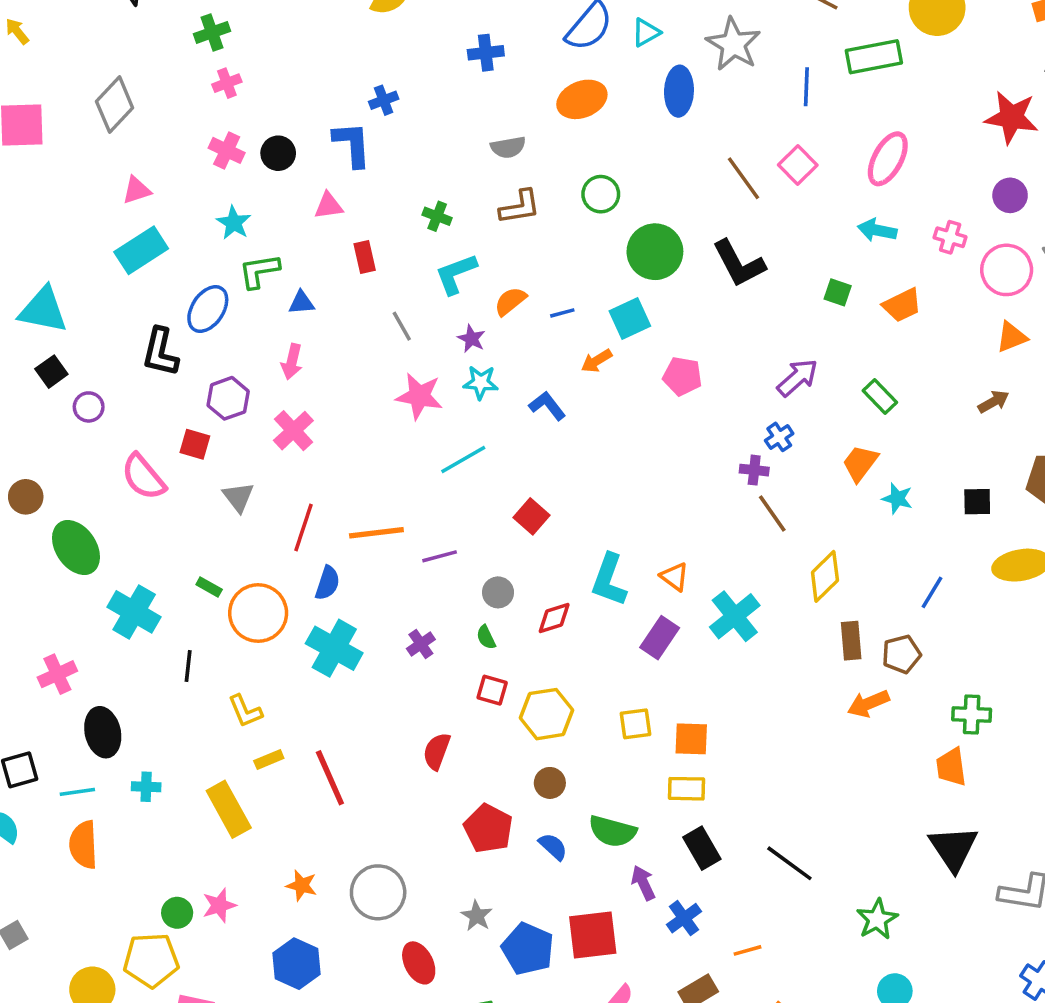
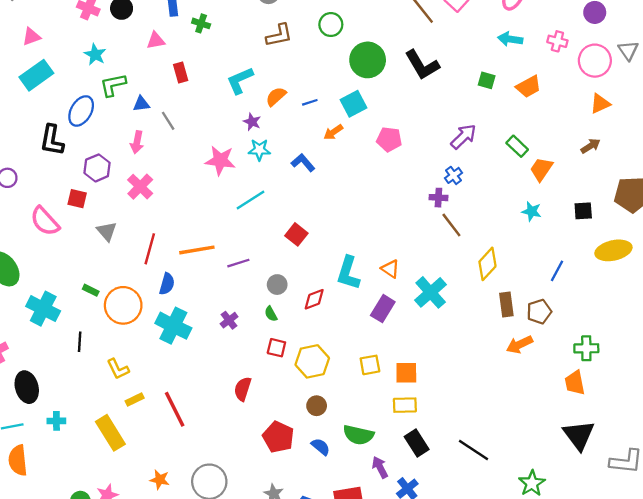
green cross: (437, 216) -> (201, 23), moved
gray line: (402, 326) -> (168, 121), moved
orange trapezoid: (860, 463) -> (541, 169), moved

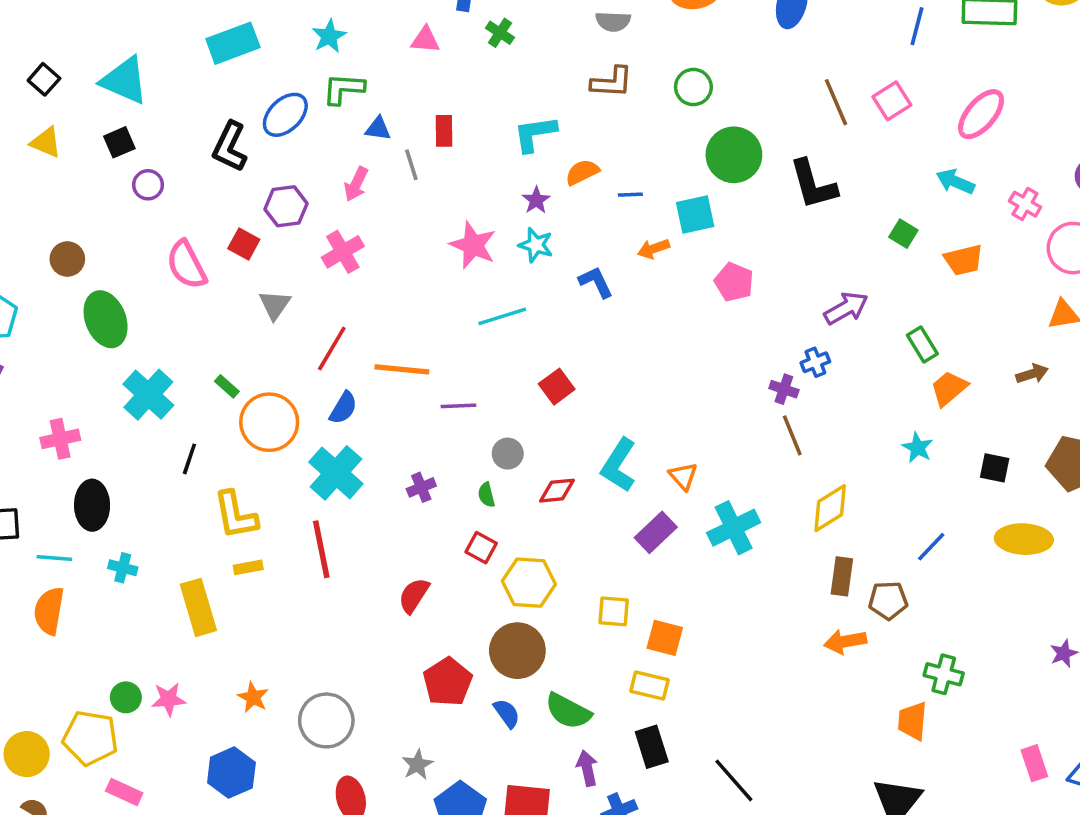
red rectangle: (181, 73) -> (444, 131), moved
yellow L-shape: (118, 369) -> (236, 515), size x1.4
brown circle: (317, 406) -> (517, 651), size x1.8
red line: (175, 409) -> (321, 549), moved

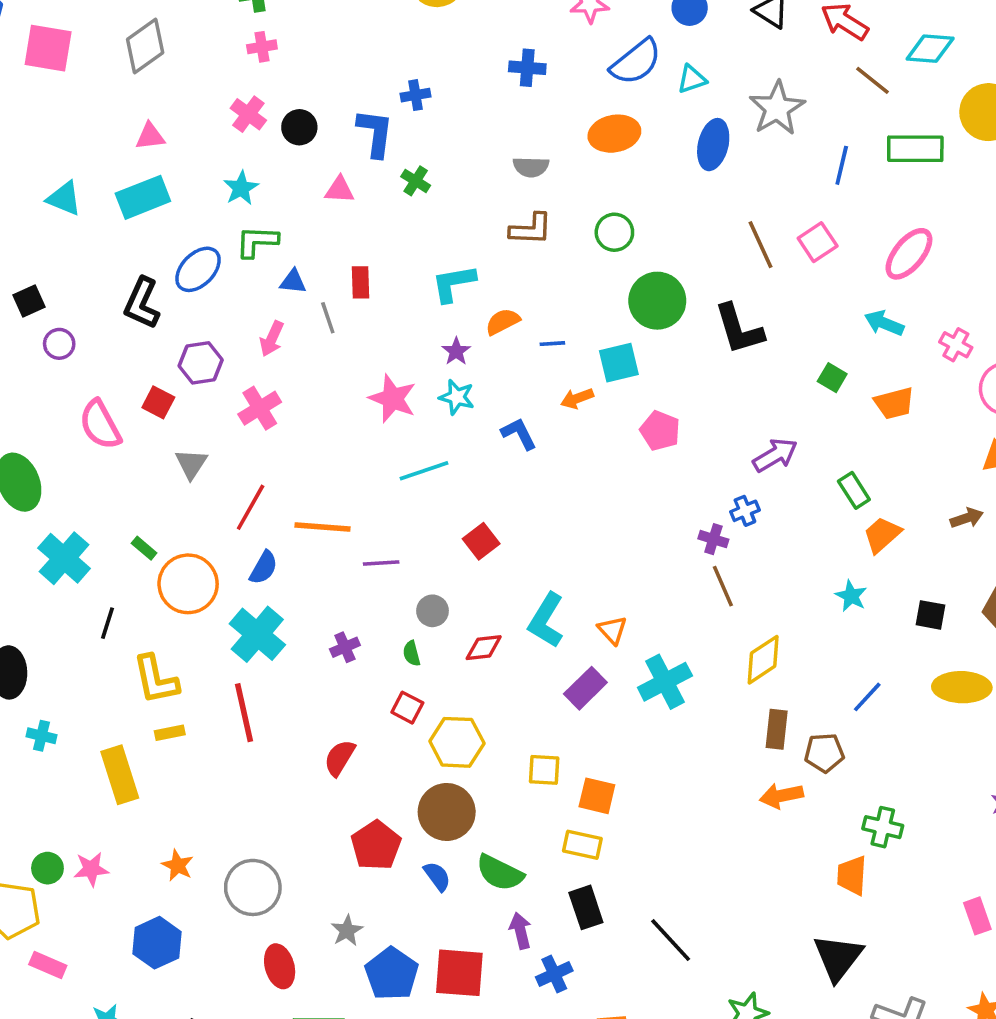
cyan triangle: (124, 80) -> (64, 198), moved, size x0.7

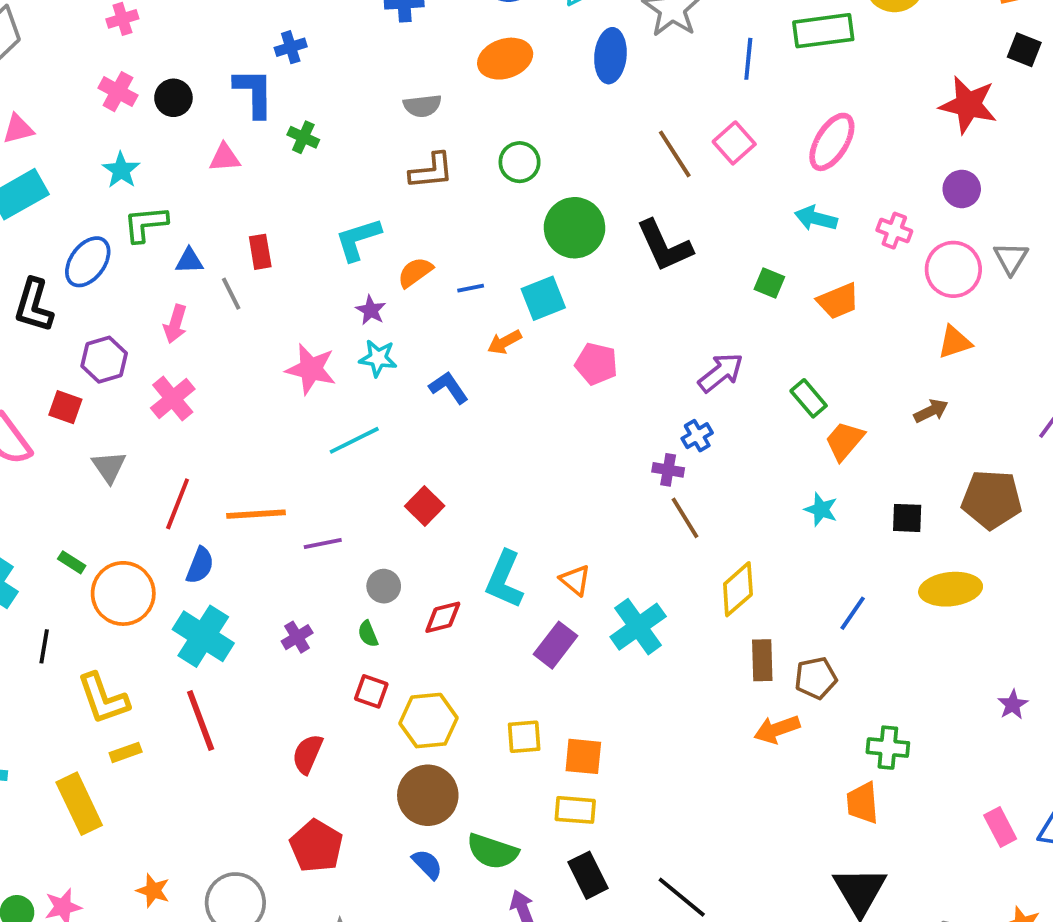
red pentagon: (376, 845) -> (316, 846), moved

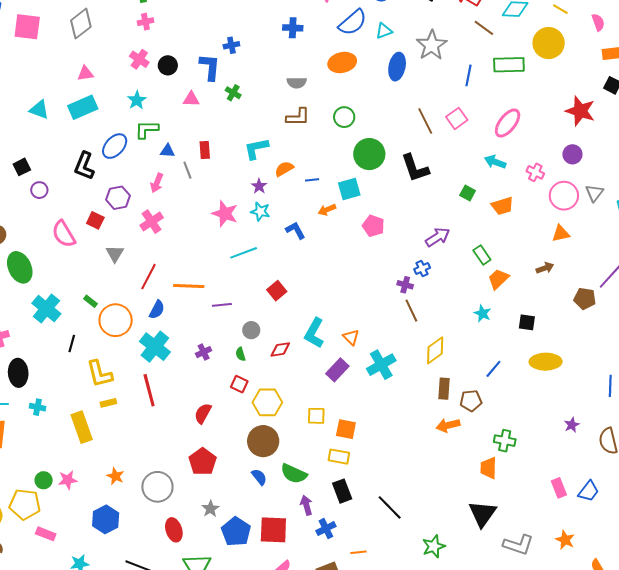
brown pentagon: (992, 499) -> (585, 299), moved, size x0.7

